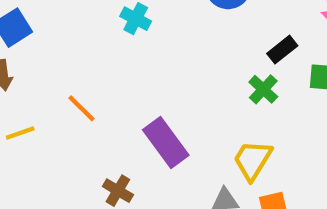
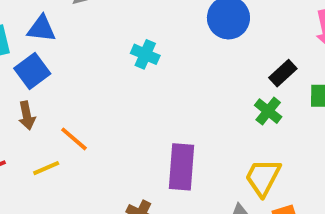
orange line: (81, 108) -> (74, 139), moved
purple rectangle: (166, 143) -> (181, 167), turned 45

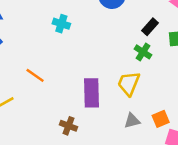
orange line: (74, 139) -> (35, 75), moved
yellow trapezoid: (263, 177) -> (129, 83), moved

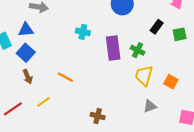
green cross: (143, 52) -> (138, 50), moved
purple rectangle: (92, 93) -> (113, 48), moved
orange square: (161, 119) -> (171, 82), moved, turned -32

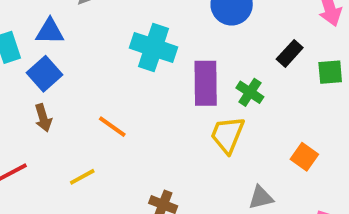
cyan cross: (83, 32) -> (154, 47), size x1.6
yellow trapezoid: (144, 76) -> (227, 135), moved
yellow line: (43, 102) -> (82, 177), moved

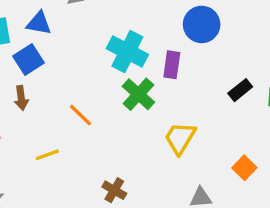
black rectangle: (290, 53) -> (240, 90), moved
purple rectangle: (206, 83) -> (172, 65), moved, size x0.7
green cross: (250, 92) -> (138, 94), moved, size x1.4

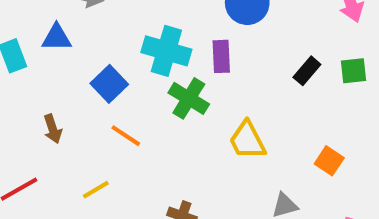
blue square: (28, 60) -> (109, 84), moved
yellow trapezoid: (180, 138) -> (247, 140), turned -48

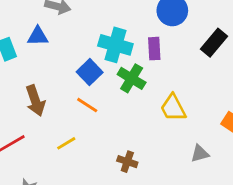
black rectangle: (307, 71) -> (214, 43), moved, size x1.4
blue square: (109, 84) -> (90, 72), moved
brown arrow: (53, 129) -> (35, 101), size x1.5

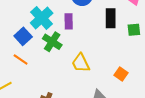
black rectangle: (214, 43) -> (111, 18), turned -42
cyan cross: (115, 45) -> (42, 18), turned 30

